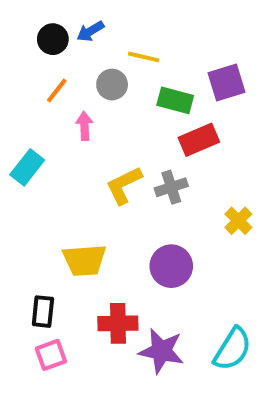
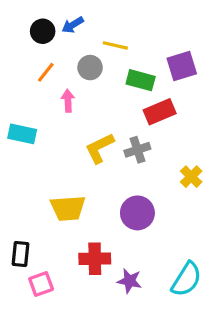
cyan rectangle: (27, 167) -> (22, 134), turned 64
black rectangle: (43, 312) -> (21, 254), moved
purple star: (161, 351) -> (130, 281), size x0.7

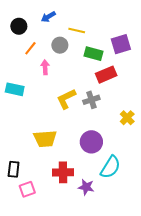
black circle: (43, 31) -> (19, 26), moved
cyan semicircle: (186, 279) -> (110, 167), moved

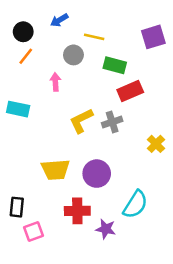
purple square: (121, 44) -> (153, 37), moved
orange line: (30, 48) -> (26, 56), moved
purple circle: (91, 142) -> (97, 174), moved

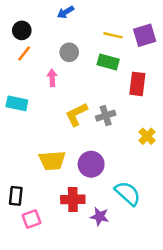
blue arrow: (59, 20) -> (66, 12), moved
yellow line: (94, 37) -> (113, 35), moved
red rectangle: (130, 91) -> (137, 84), moved, turned -60
cyan semicircle: (135, 204) -> (128, 193), turned -80

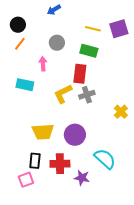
red rectangle: (137, 84) -> (80, 74), moved
cyan rectangle: (17, 103) -> (25, 85), moved
black rectangle: (16, 196) -> (35, 161), moved

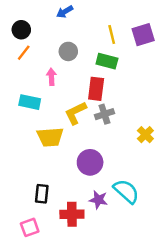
yellow line: (93, 29) -> (112, 35), turned 63
yellow trapezoid: (43, 132) -> (50, 137), moved
red cross: (60, 164) -> (72, 214), moved
purple star: (82, 178) -> (98, 200), moved
pink square: (26, 180) -> (30, 227), moved

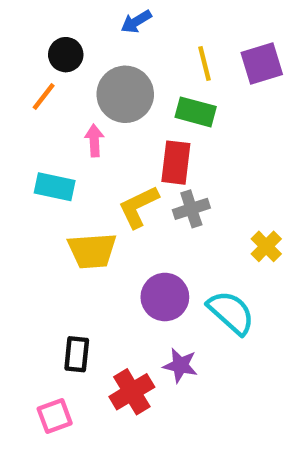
blue arrow: (65, 12) -> (136, 22), moved
black circle: (21, 30) -> (66, 55), moved
gray circle: (68, 51) -> (125, 94), size x1.6
cyan semicircle: (126, 191) -> (231, 312), moved
red cross: (72, 214) -> (132, 392), turned -30

